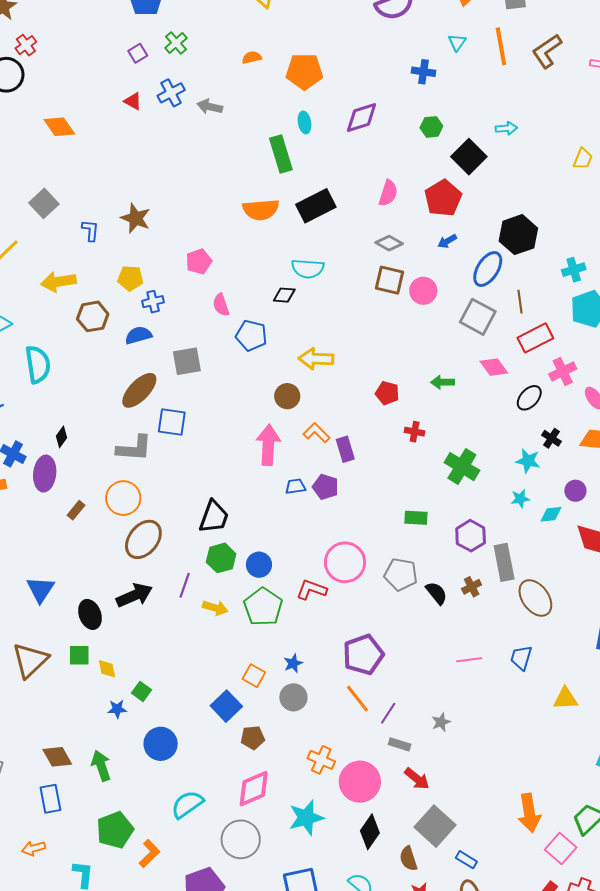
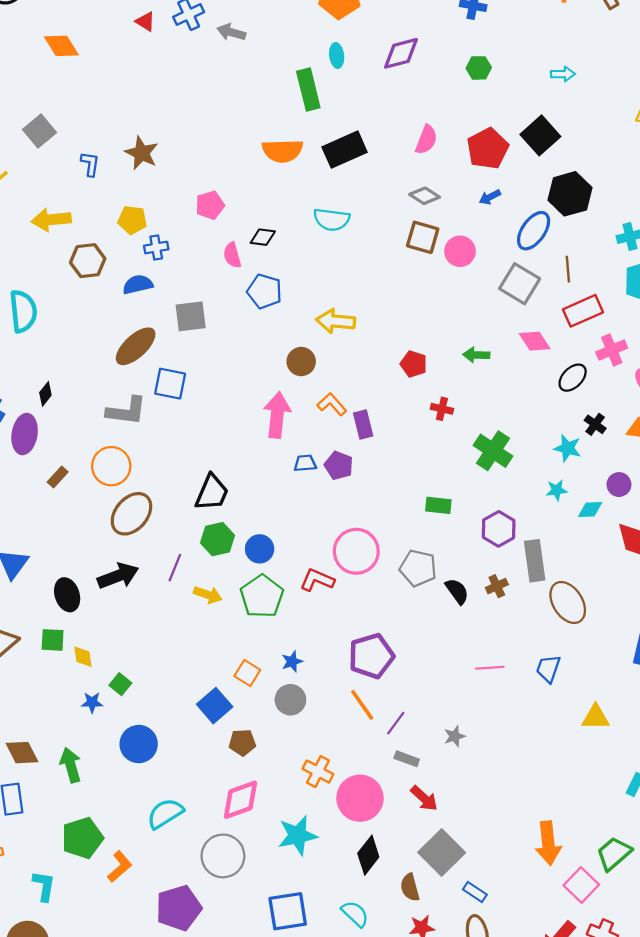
black square: (469, 157) -> (540, 135), moved
black diamond: (284, 295) -> (263, 237), moved

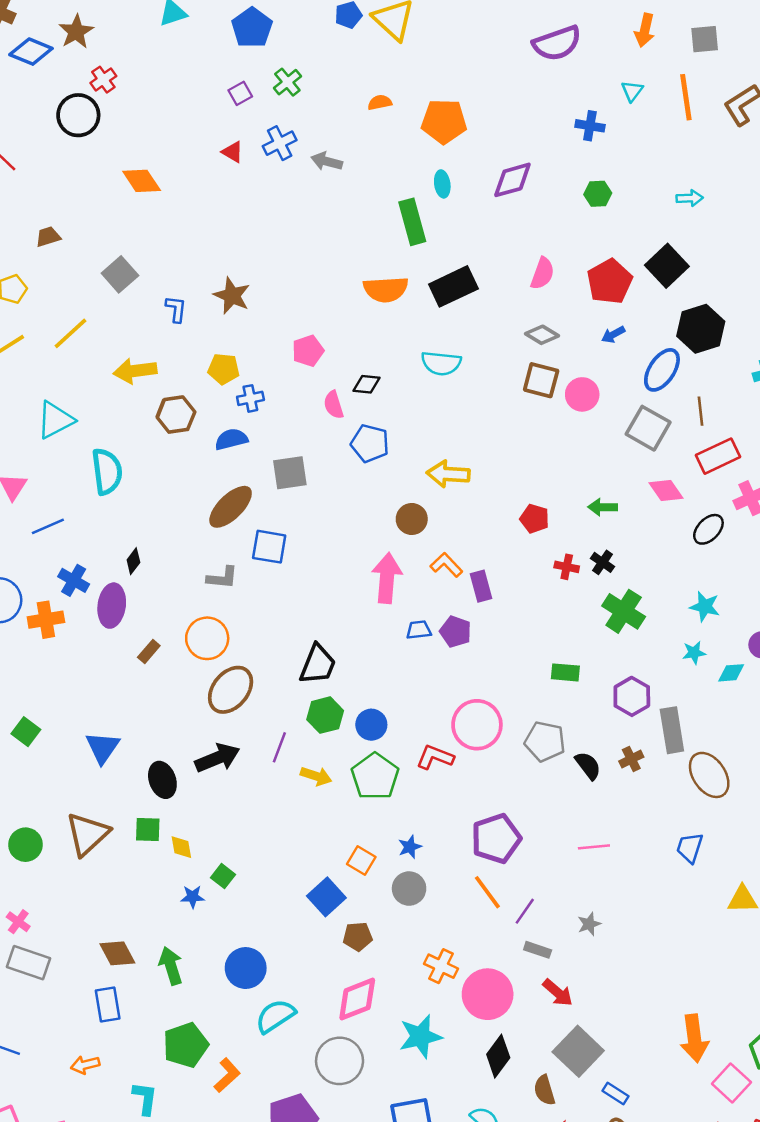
gray L-shape: (126, 411) -> (222, 578), size x0.7
black cross: (595, 424) -> (602, 562), moved
pink line: (490, 668) -> (594, 847), moved
blue circle: (139, 744) -> (246, 968), moved

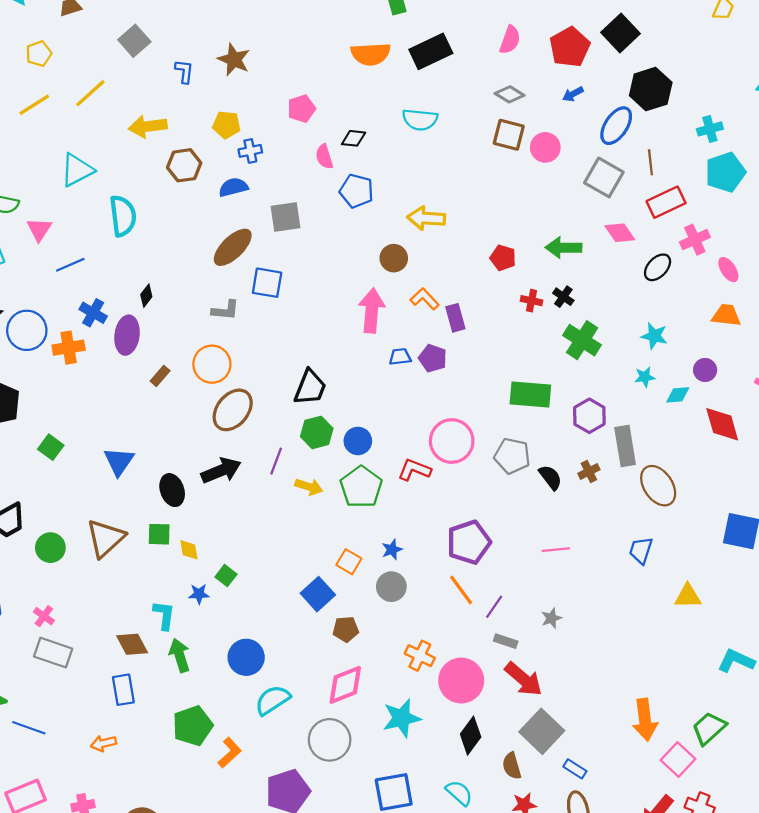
green arrow: (603, 507) -> (563, 248), size x1.4
green rectangle: (565, 672) -> (530, 394), size x1.6
red arrow: (558, 993) -> (523, 679), size x1.4
cyan L-shape: (145, 1098) -> (164, 615), moved

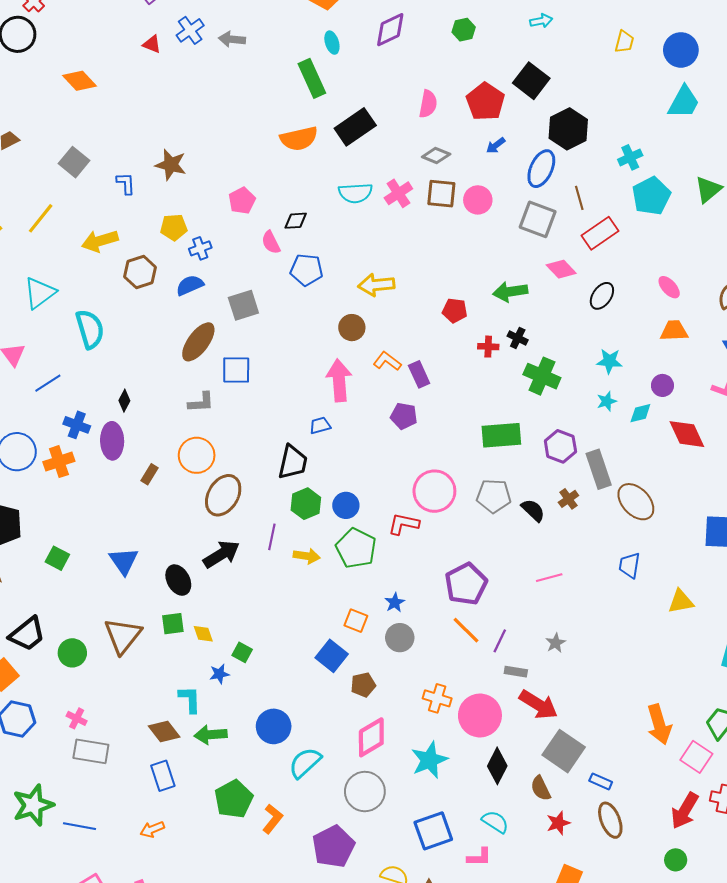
pink cross: (695, 240) -> (398, 193), moved
blue trapezoid: (400, 357) -> (320, 426), moved
green arrow: (180, 655) -> (211, 735), turned -68

